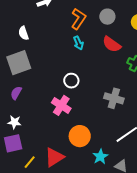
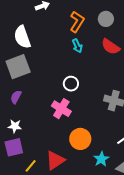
white semicircle: (23, 33) -> (22, 37), size x1.6

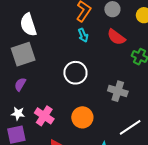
white circle: (71, 84) -> (75, 73), size x1.5
pink cross: (61, 109) -> (44, 116), moved
orange circle: (80, 139) -> (82, 117), moved

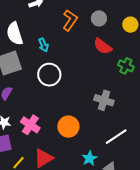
cyan arrow: (83, 35) -> (43, 45), moved
white circle: (75, 73) -> (49, 75), moved

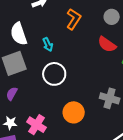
gray circle: (99, 18) -> (112, 17), moved
orange circle: (68, 127) -> (74, 112), moved

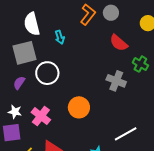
gray circle: (112, 17) -> (111, 13), moved
white circle: (54, 74) -> (47, 73), moved
gray cross: (110, 98) -> (116, 81), moved

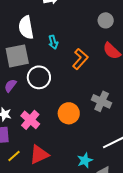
orange L-shape: (88, 15) -> (80, 59), moved
gray cross: (116, 81) -> (102, 101), moved

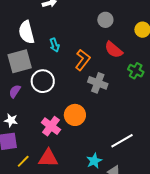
gray cross: (102, 101) -> (98, 83), moved
pink cross: (30, 120) -> (51, 126), moved
red triangle: (39, 155) -> (48, 158), turned 30

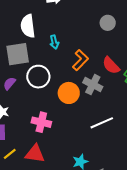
red semicircle: (114, 50) -> (111, 65), moved
orange circle: (75, 115) -> (69, 93), moved
pink cross: (51, 126) -> (41, 122), turned -30
white line: (122, 141) -> (102, 123), moved

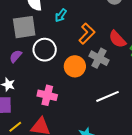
cyan arrow: (54, 42) -> (61, 15), turned 48

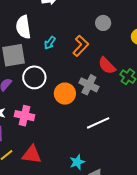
orange L-shape: (87, 34) -> (81, 46), moved
pink cross: (47, 95) -> (25, 116), moved

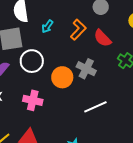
red semicircle: (107, 66) -> (102, 38), moved
pink cross: (25, 116) -> (33, 100), moved

